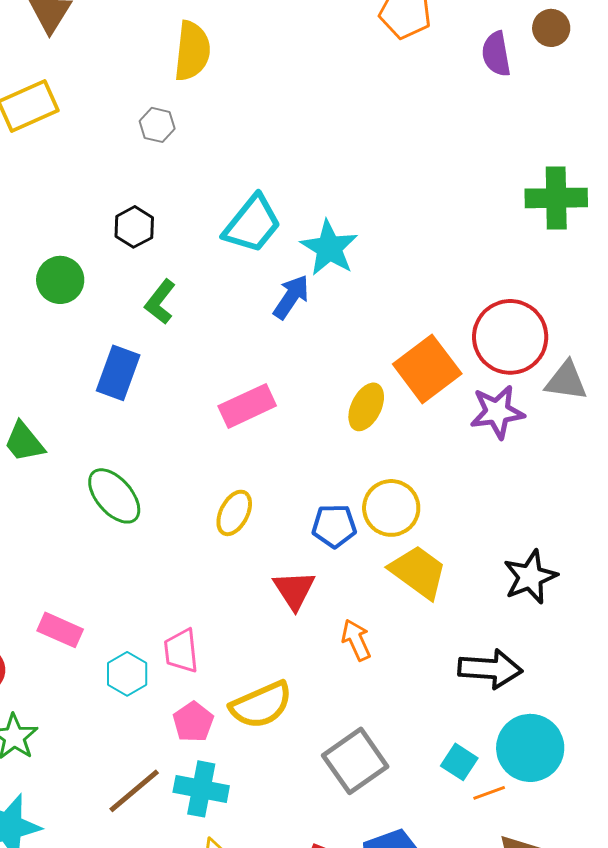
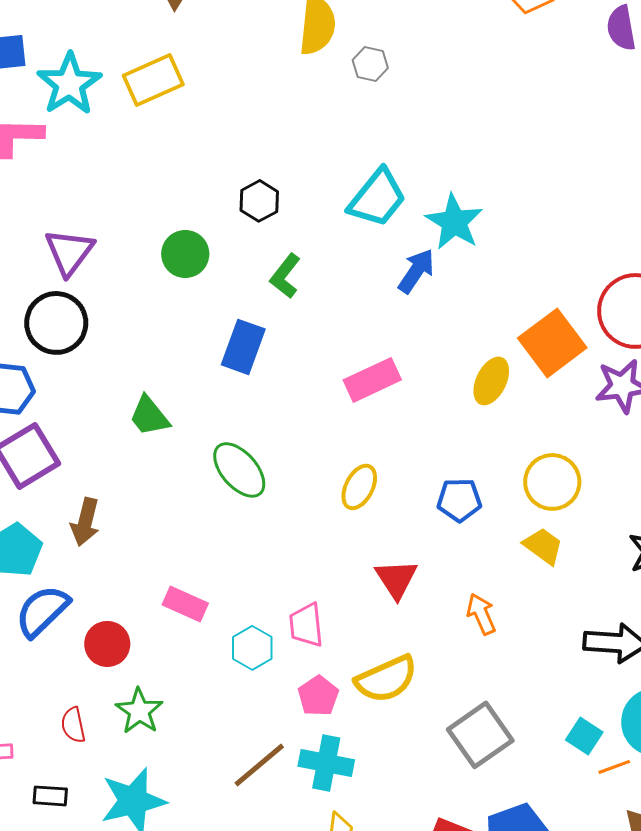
gray hexagon: (157, 125) -> (370, 64), moved
yellow circle: (391, 508) -> (552, 482), moved
yellow trapezoid: (418, 572) -> (543, 546), size x0.7
red triangle: (294, 590) -> (396, 579), moved

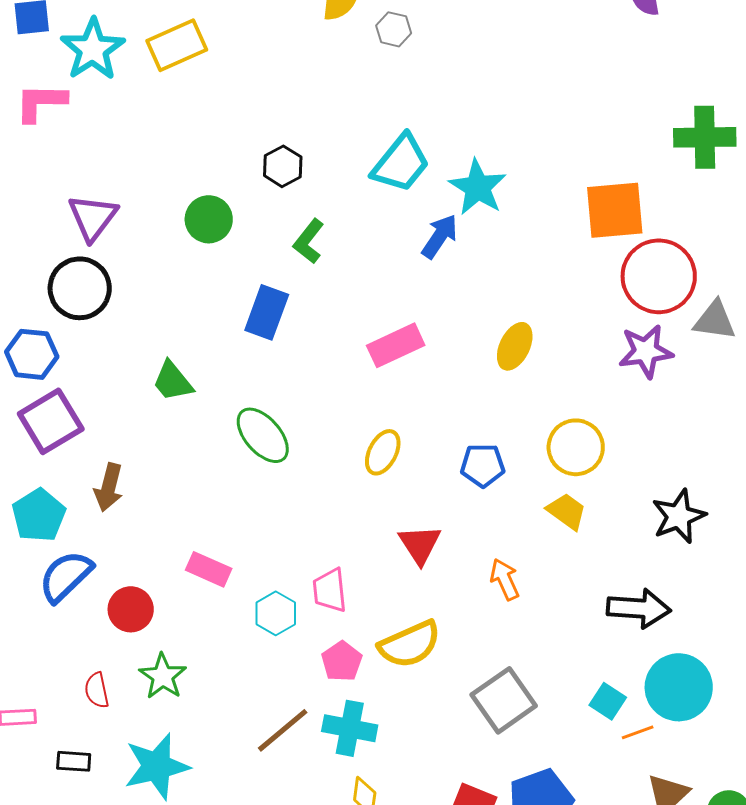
orange square: (552, 343) -> (615, 210), moved, turned 32

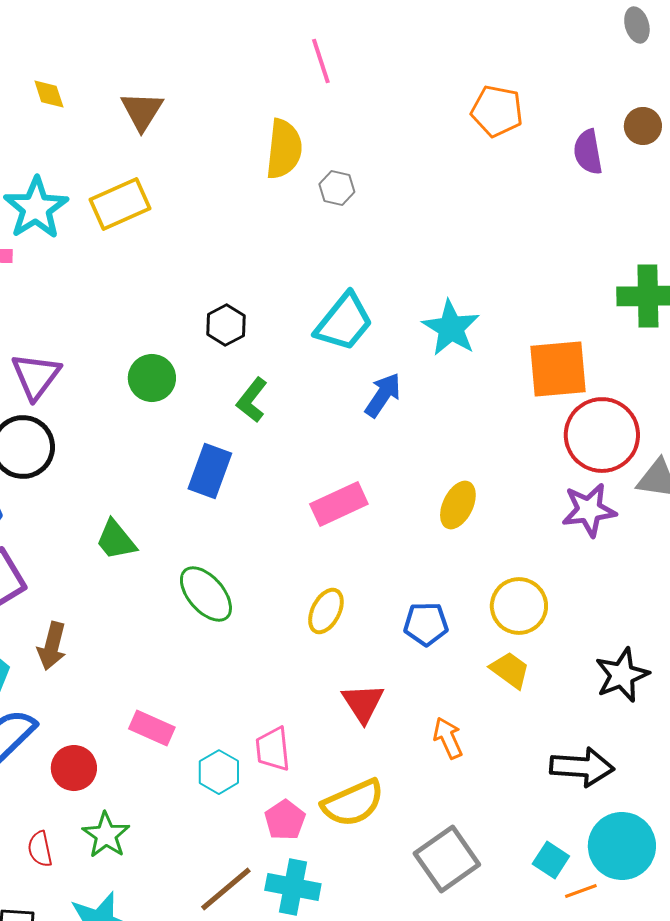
cyan star: (478, 187) -> (451, 328), moved

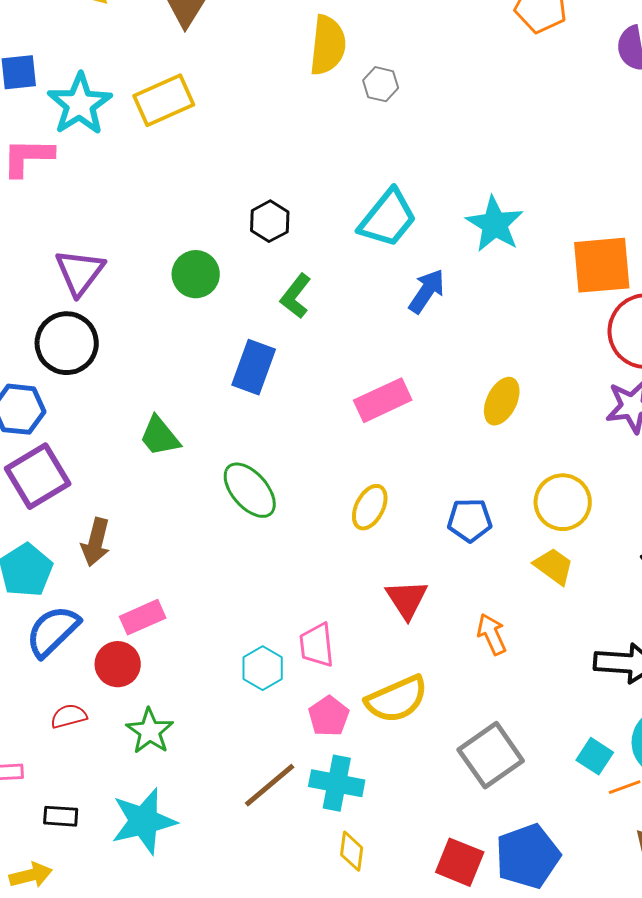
pink rectangle: (152, 728) -> (143, 617), moved, turned -48
red semicircle: (40, 849) -> (69, 716), moved, turned 87

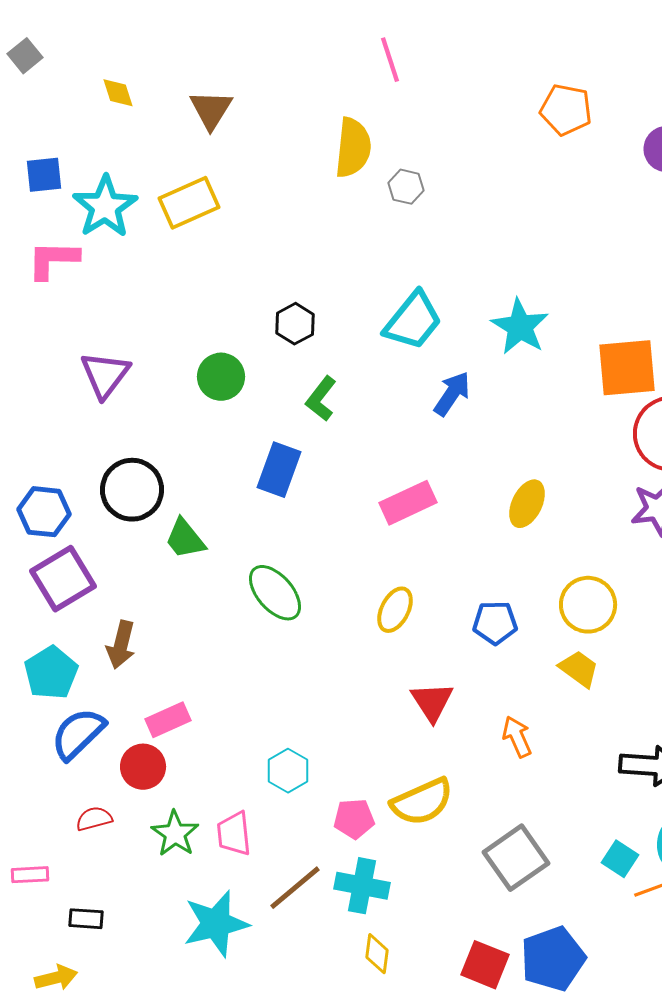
black circle: (67, 343) -> (132, 490), moved
pink trapezoid: (317, 645) -> (234, 834), moved
pink pentagon: (329, 716) -> (354, 819), turned 30
cyan star: (144, 821) -> (216, 924), moved

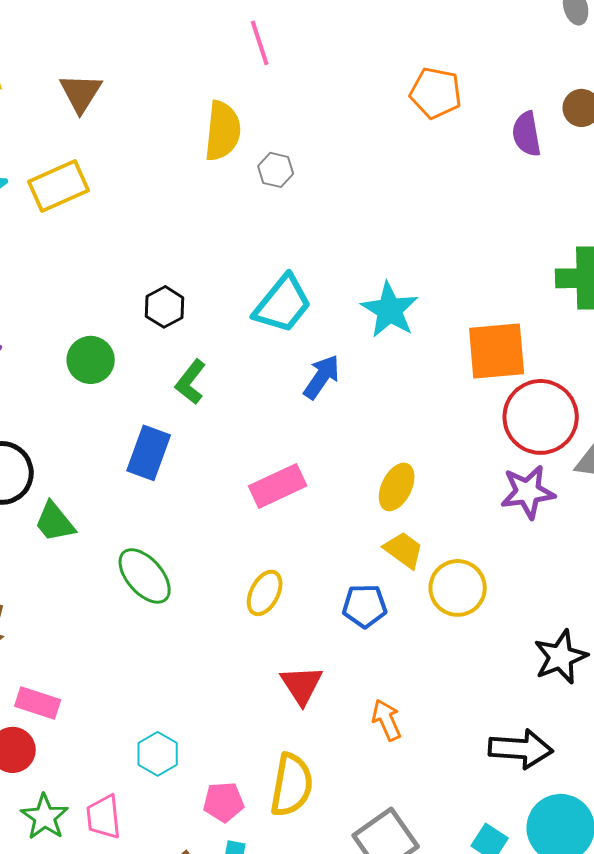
yellow trapezoid: (579, 669) -> (404, 550), moved
pink rectangle: (168, 720) -> (38, 703), turned 42
yellow semicircle: (422, 802) -> (292, 785), turned -56

